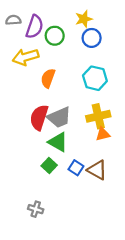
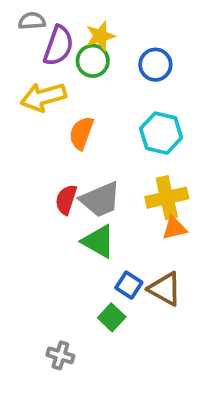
yellow star: (84, 19) -> (100, 36), moved
gray semicircle: (13, 20) -> (32, 21), moved
red semicircle: (39, 117) -> (66, 200), size x0.7
green square: (49, 166) -> (112, 317), moved

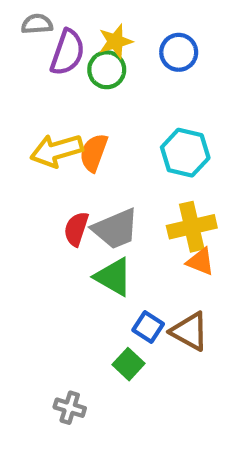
blue circle: (155, 65) -> (179, 52), moved
yellow arrow: (43, 97) -> (57, 150), moved
orange triangle: (174, 228) -> (200, 262), turned 36

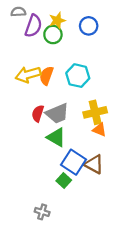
cyan hexagon: (185, 153) -> (78, 76), moved
blue square: (148, 327) -> (73, 162), size x1.6
gray cross: (70, 408) -> (42, 212), moved

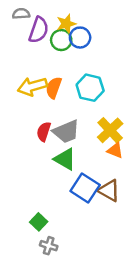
blue circle: (89, 26) -> (80, 38), moved
yellow cross: (95, 112) -> (110, 130), turned -30
green square: (64, 181) -> (39, 222), moved

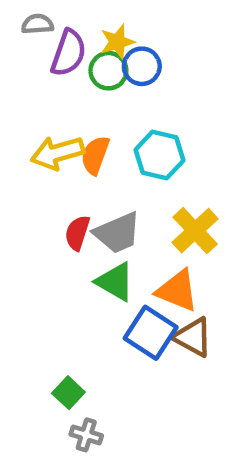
orange triangle: (115, 150) -> (177, 291), moved, size x1.5

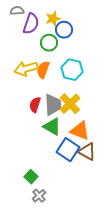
green circle: (108, 71) -> (49, 43), moved
yellow cross: (195, 231) -> (70, 104), moved
gray trapezoid: (117, 233) -> (53, 105), turned -70
gray cross: (86, 435) -> (39, 196), turned 32

